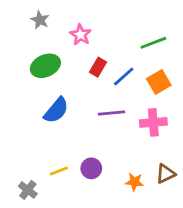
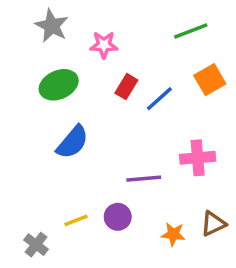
gray star: (40, 20) -> (52, 26), size x1.4
pink star: (80, 35) -> (104, 45), turned -30
green line: (153, 43) -> (191, 31), moved
orange square: (159, 82) -> (210, 80), moved
purple line: (112, 113) -> (144, 179), moved

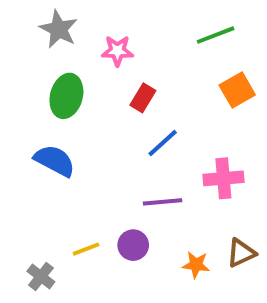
green ellipse: (59, 85) -> (66, 96), turned -51
blue line: (159, 99) -> (163, 143), moved
blue semicircle: (73, 142) -> (55, 161), moved, turned -102

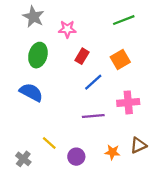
orange square: (237, 90) -> (120, 60), moved
purple circle: (133, 245) -> (76, 157), moved
yellow line: (86, 249) -> (49, 143), turned 63

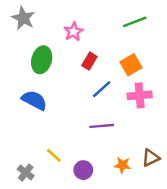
gray star: (33, 17) -> (23, 18), moved
pink star: (67, 29) -> (73, 32), turned -30
pink cross: (128, 102) -> (140, 95), moved

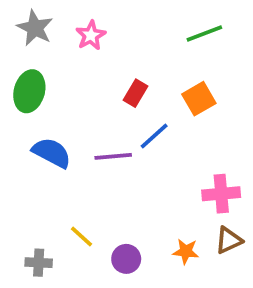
pink star: (73, 32) -> (91, 35), moved
green ellipse: (42, 60) -> (29, 91), moved
pink cross: (140, 95) -> (221, 194), moved
purple line: (102, 126) -> (113, 156), moved
gray cross: (26, 173) -> (39, 263), turned -35

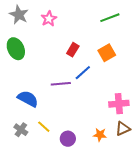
green ellipse: (29, 91) -> (16, 49), turned -40
blue semicircle: (52, 153) -> (28, 99), moved
gray cross: (39, 263) -> (21, 130), moved, turned 32

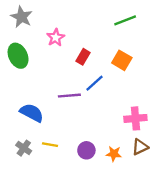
pink star: (49, 19) -> (56, 37), moved
orange square: (107, 53) -> (122, 60), turned -30
yellow line: (44, 127) -> (50, 145), turned -32
purple circle: (68, 139) -> (86, 150), moved

